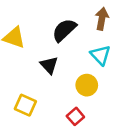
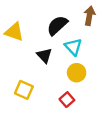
cyan triangle: (101, 55) -> (73, 47), moved

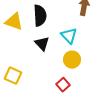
black semicircle: (57, 25) -> (40, 16), moved, turned 130
yellow square: (24, 90) -> (13, 76), moved

